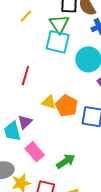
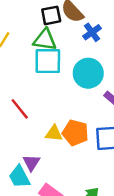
green triangle: (59, 24) -> (45, 40), turned -35
red line: (25, 76) -> (20, 109), turned -42

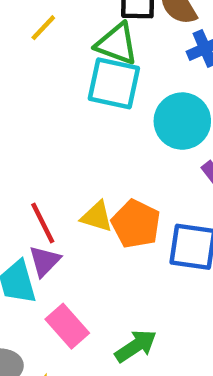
red line: (20, 109) -> (43, 223), moved

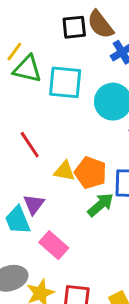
green triangle: (117, 44) -> (27, 69), moved
red line: (43, 223) -> (30, 145), moved
green arrow: (136, 346) -> (101, 205), moved

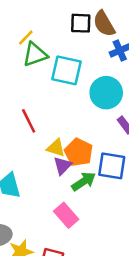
green triangle: (27, 69) -> (35, 54), turned -40
purple triangle: (34, 204) -> (63, 166), moved
pink rectangle: (54, 245) -> (66, 215), moved

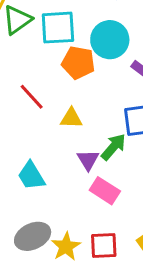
orange pentagon: (79, 152) -> (78, 63), moved
purple triangle: (63, 166) -> (88, 160), moved

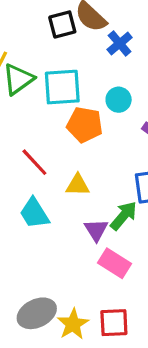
cyan circle: (110, 40) -> (119, 100), size x0.6
cyan trapezoid: (31, 176) -> (34, 213), moved

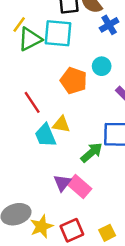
cyan square: (62, 87) -> (58, 33), moved
cyan trapezoid: (34, 213) -> (45, 135), moved
purple triangle: (96, 230) -> (62, 183), moved
red square: (114, 323) -> (72, 230), turned -30

